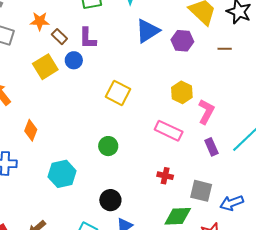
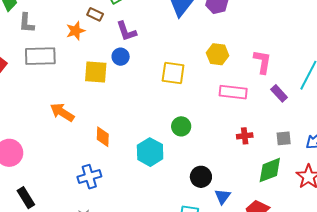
brown rectangle: (59, 37) -> (95, 14), moved
yellow square: (45, 67) -> (96, 72), turned -35
yellow hexagon: (182, 92) -> (218, 54), moved
cyan hexagon: (62, 174) -> (150, 152), moved
gray square: (201, 191) -> (284, 138), size x0.7

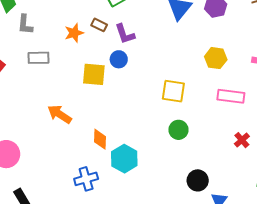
brown rectangle: (95, 14) -> (99, 25), moved
gray rectangle: (40, 56) -> (39, 58), size x0.7
yellow square: (173, 73) -> (173, 91), moved
red cross: (245, 136) -> (242, 140), turned -35
cyan hexagon: (150, 152) -> (124, 159), moved

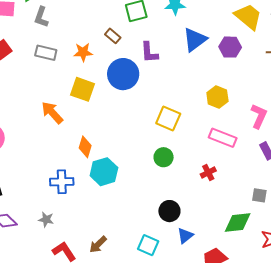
orange star: (74, 33) -> (83, 52), moved
purple L-shape: (125, 34) -> (149, 52), moved
blue circle: (119, 59) -> (123, 74), size x1.8
yellow square: (94, 74) -> (83, 89), moved
red cross: (242, 140) -> (208, 173), moved

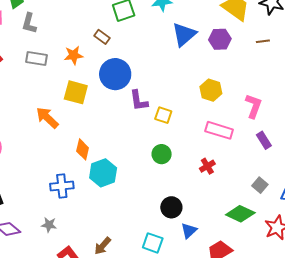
purple L-shape: (149, 52) -> (139, 101), moved
yellow square: (168, 119) -> (163, 115), size x0.7
gray square: (259, 195) -> (260, 185), turned 35
green diamond: (238, 223) -> (240, 214), turned 36

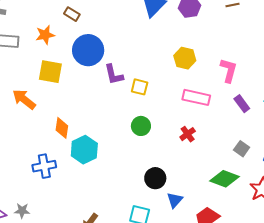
gray star: (49, 225) -> (22, 211), moved

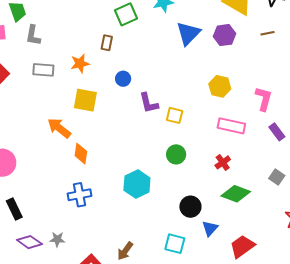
brown rectangle: (72, 14) -> (107, 43), turned 70
blue circle: (88, 50) -> (123, 79), size x0.5
orange diamond: (62, 128) -> (81, 154), moved
cyan hexagon: (84, 150) -> (137, 184), moved
green diamond: (224, 179) -> (236, 194), moved

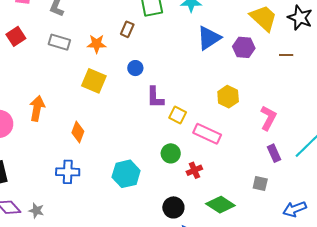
pink rectangle: (231, 126) -> (207, 134), moved
orange arrow: (59, 128) -> (37, 108), moved, turned 50
red cross: (223, 162) -> (194, 170), moved
gray square: (277, 177) -> (260, 183), moved, turned -35

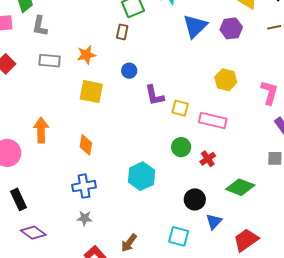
brown rectangle: (127, 29) -> (122, 32), moved
gray star: (36, 211) -> (85, 218), moved

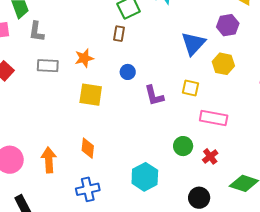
blue triangle: (195, 26) -> (193, 44), moved
yellow hexagon: (226, 80) -> (223, 64), moved
yellow square: (180, 108) -> (191, 88), moved
orange arrow: (41, 130) -> (49, 160), moved

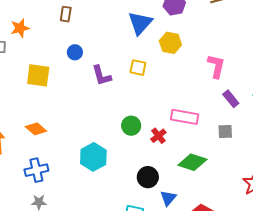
orange star: (84, 58) -> (20, 28), moved
pink rectangle: (214, 118) -> (185, 117), moved
orange diamond: (88, 148) -> (36, 129), turned -55

